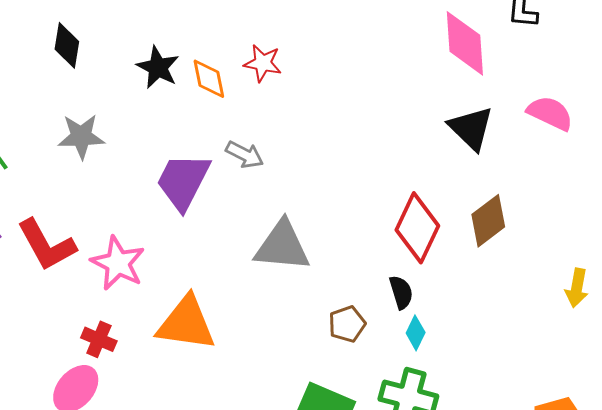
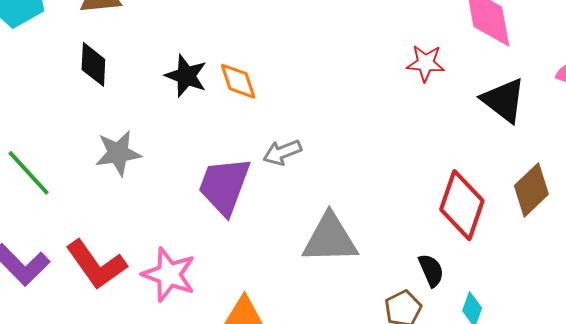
red star: (263, 63) -> (426, 63), moved
gray arrow: (245, 155) -> (282, 152), turned 138
black semicircle: (401, 292) -> (431, 270), moved

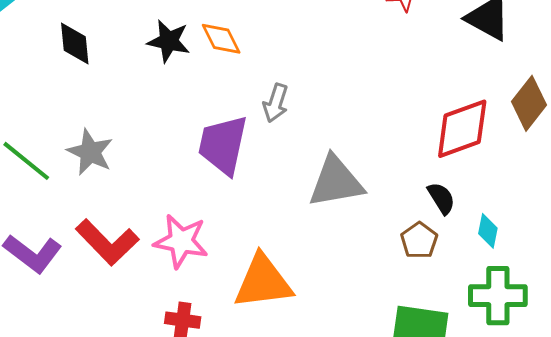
gray arrow: (282, 152) -> (276, 103), turned -42
gray star: (118, 153) -> (90, 152), moved, turned -30
red diamond: (462, 205) -> (462, 129), turned 60

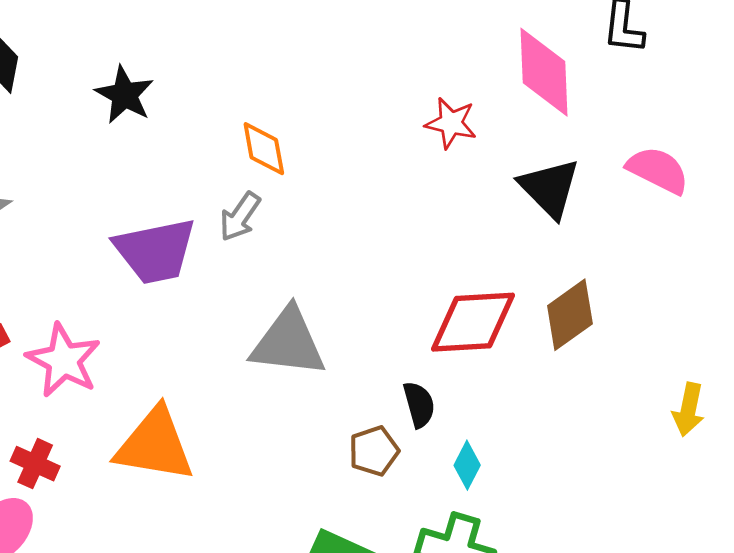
orange diamond: (221, 39) -> (264, 149), moved
purple trapezoid: (223, 145) -> (155, 251), turned -130

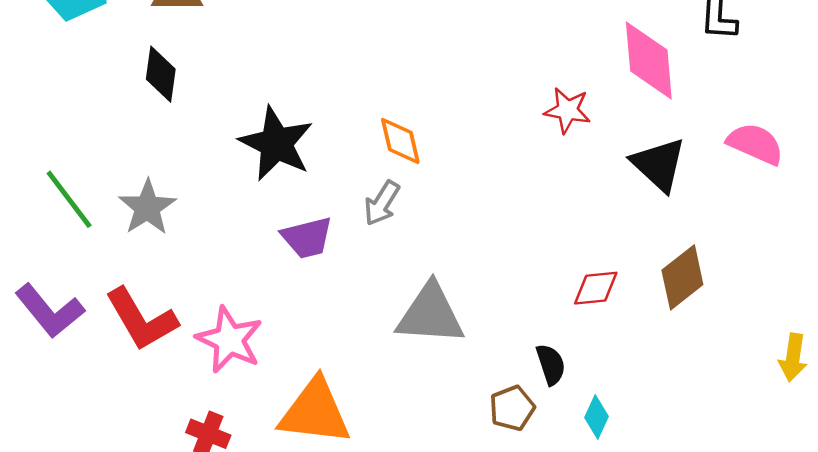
black star: (125, 95) -> (276, 144), moved, size x1.4
purple trapezoid: (155, 251) -> (307, 238), size x0.7
red diamond: (473, 322) -> (596, 288), size x0.6

